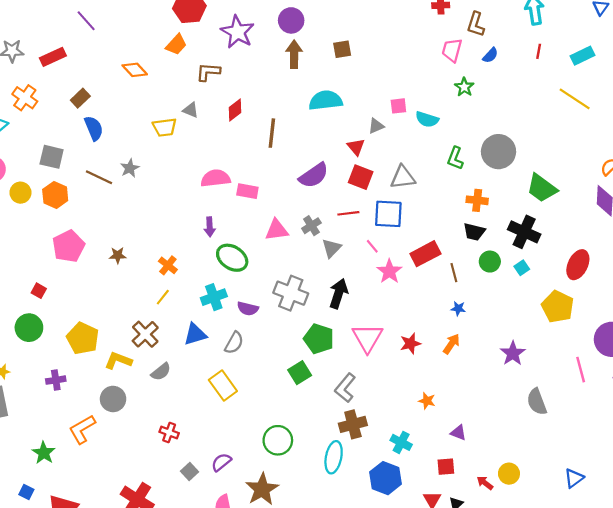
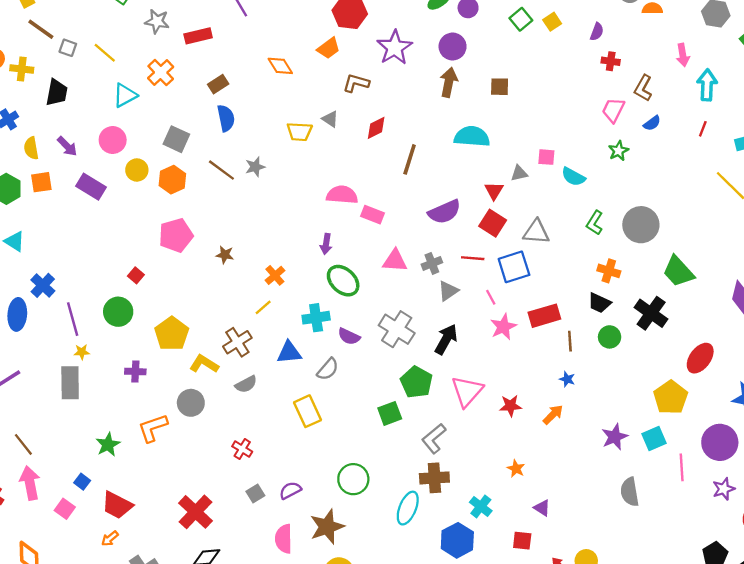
blue square: (388, 214) -> (514, 267), turned -32
cyan square: (522, 268) -> (654, 438), moved, size x1.5

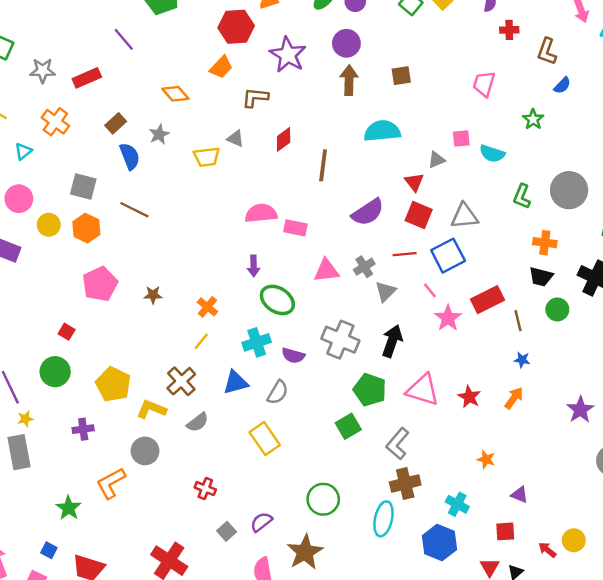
cyan triangle: (125, 95) -> (23, 151), size x0.7
pink trapezoid: (613, 110) -> (484, 84), moved
gray star: (255, 167) -> (159, 134), moved
pink triangle: (467, 391) -> (423, 390), turned -44
red star: (510, 406) -> (469, 397), turned -30

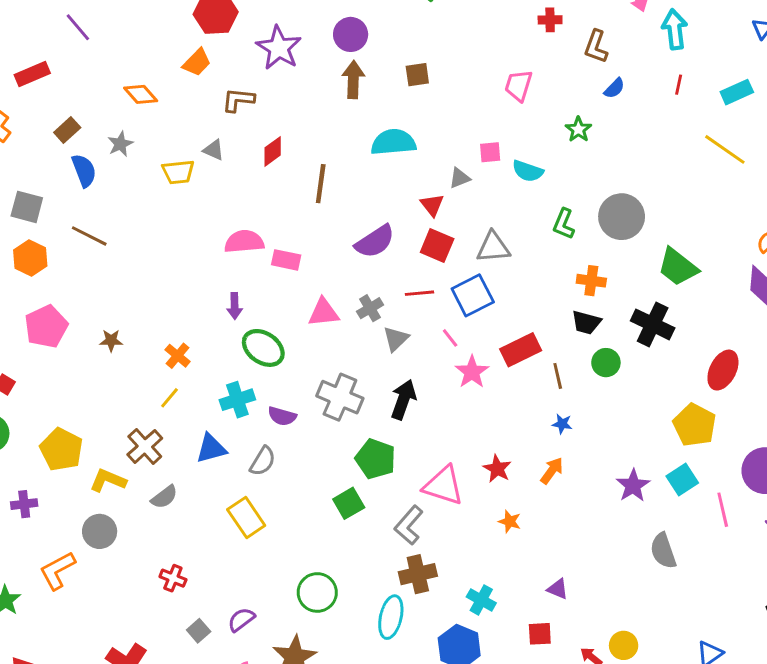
pink triangle: (423, 390) -> (444, 486), moved
orange star: (486, 459) -> (510, 521), moved

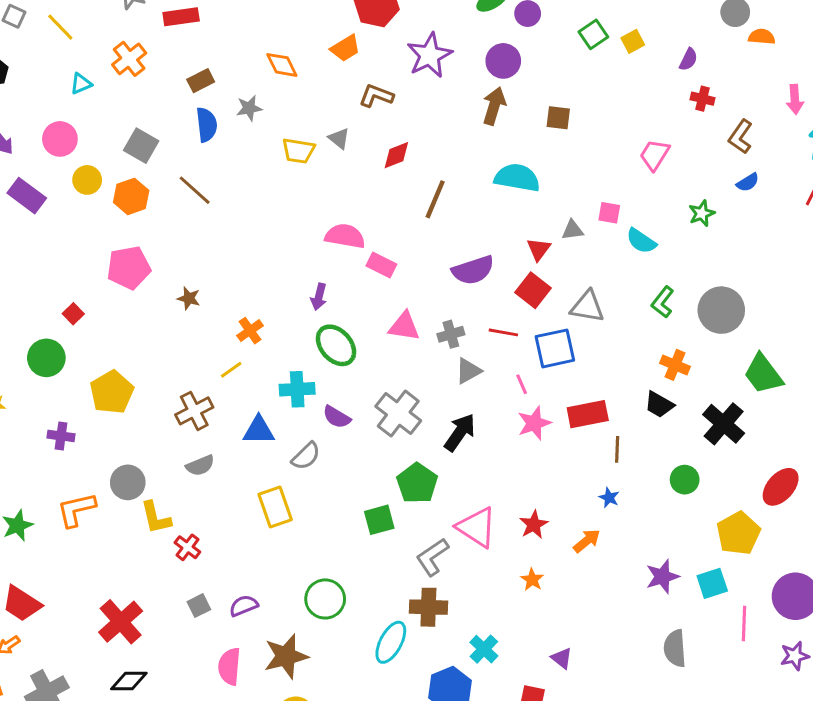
green circle: (606, 363) -> (685, 480), moved
yellow L-shape: (108, 480) -> (156, 518), moved, turned -141

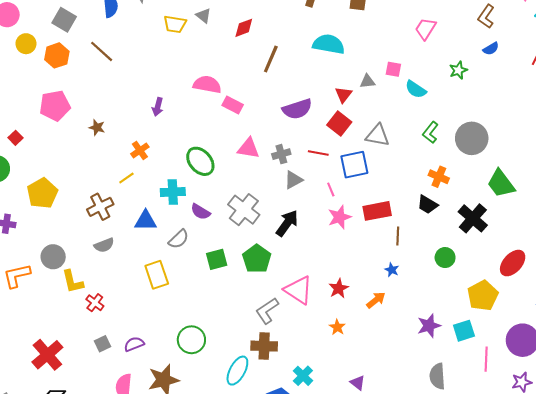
purple arrow: (319, 297) -> (158, 107), moved
green square: (379, 520) -> (217, 259), moved

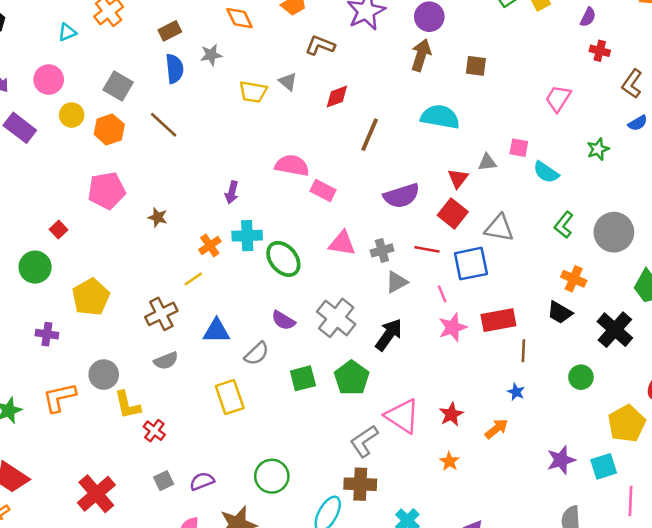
cyan cross: (173, 192) -> (247, 236), moved

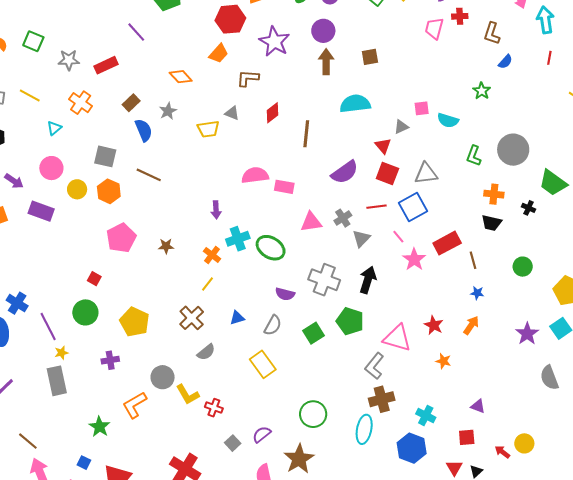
pink trapezoid: (558, 98) -> (434, 28), moved
black cross: (615, 330) -> (529, 208), moved, size x0.5
blue triangle: (216, 331) -> (237, 318), size x0.7

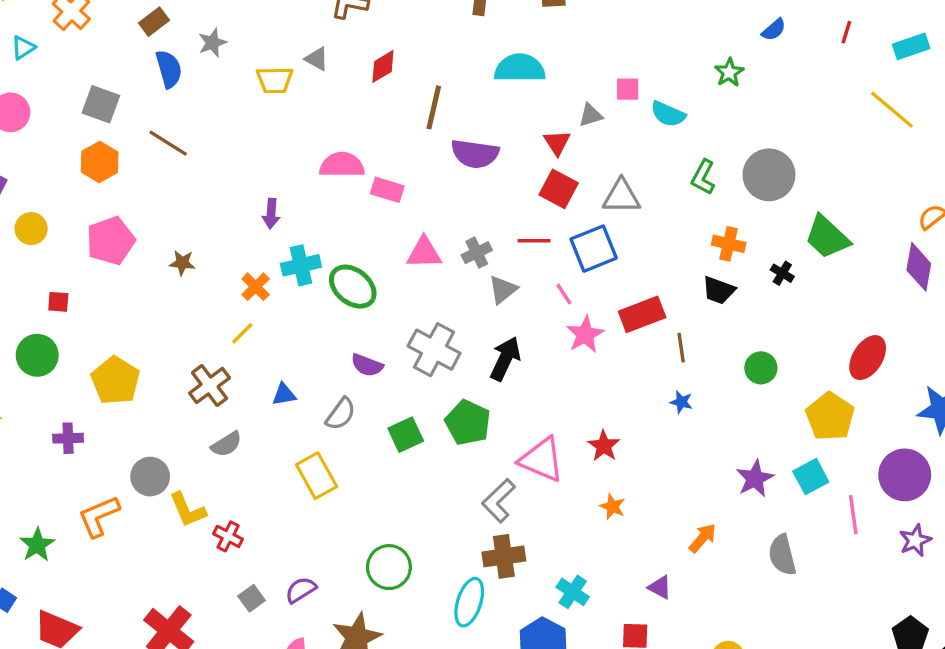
purple semicircle: (345, 172) -> (475, 154), moved, turned 36
yellow circle: (77, 189) -> (31, 229), moved
red square: (94, 279) -> (58, 302), turned -32
orange arrow: (471, 325) -> (703, 538), moved

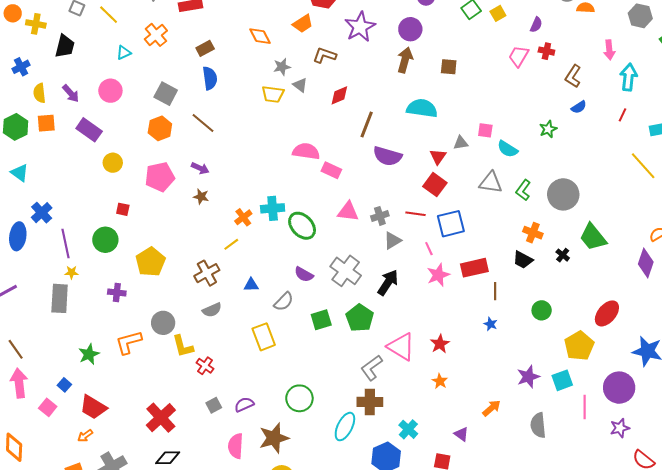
gray star: (212, 43) -> (282, 67), moved
gray triangle: (621, 196) -> (491, 183), moved
purple arrow: (271, 214) -> (200, 168), moved, turned -78

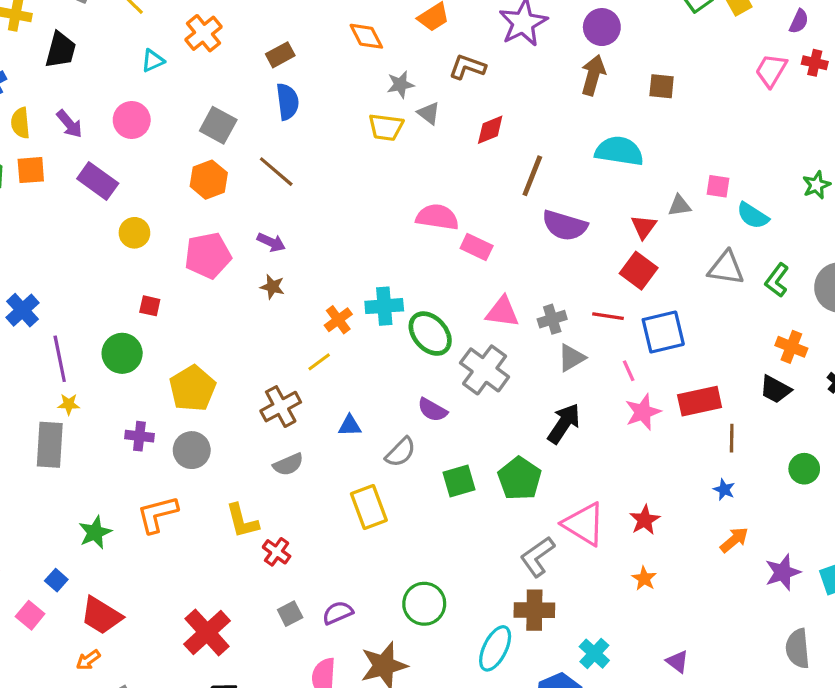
gray cross: (346, 271) -> (485, 370), moved
gray circle: (163, 323) -> (192, 450), moved
orange arrow: (492, 408) -> (734, 540), moved

